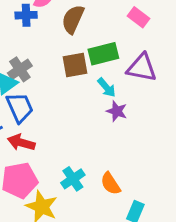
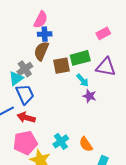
blue cross: (26, 15) -> (45, 34), moved
pink rectangle: (138, 17) -> (103, 33), turned -64
brown semicircle: (73, 19) -> (41, 51), moved

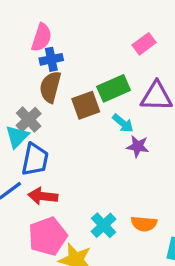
blue trapezoid: (25, 94) -> (35, 160), turned 45
orange semicircle: (86, 144) -> (144, 224), turned -42

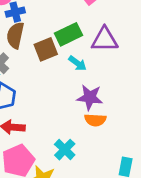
purple star: (138, 146) -> (90, 97), moved, size x1.4
orange semicircle: (144, 224) -> (95, 120), moved

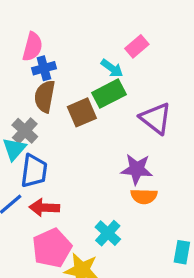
purple triangle: (105, 40) -> (156, 118), moved, turned 40
cyan arrow: (77, 63) -> (112, 68), moved

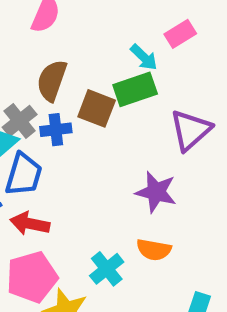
blue cross: (44, 68) -> (56, 130), moved
brown square: (82, 112) -> (97, 108), turned 36
purple triangle: (156, 118) -> (191, 130), turned 32
orange semicircle: (144, 196) -> (154, 250), moved

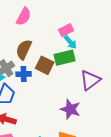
pink rectangle: (180, 34) -> (66, 30), moved

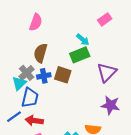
pink rectangle: (66, 30) -> (105, 19), moved
brown square: (45, 65) -> (63, 75), moved
purple star: (70, 109) -> (111, 105), moved

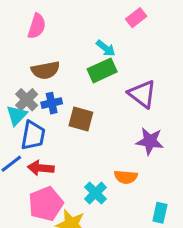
brown semicircle: (40, 53) -> (45, 70), turned -114
purple triangle: (107, 72) -> (142, 94), turned -35
brown square: (63, 75) -> (81, 119), moved

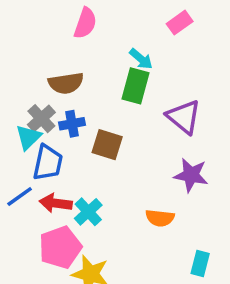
pink semicircle: (37, 26) -> (85, 23), moved
green rectangle: (102, 70) -> (136, 86), turned -52
cyan cross: (95, 193) -> (88, 212), moved

